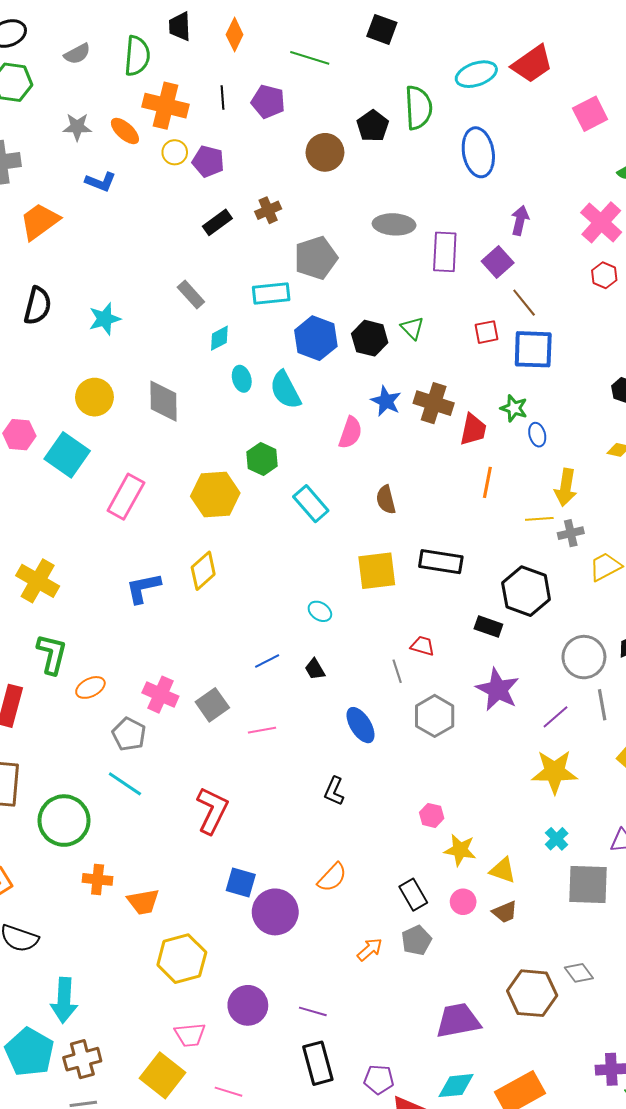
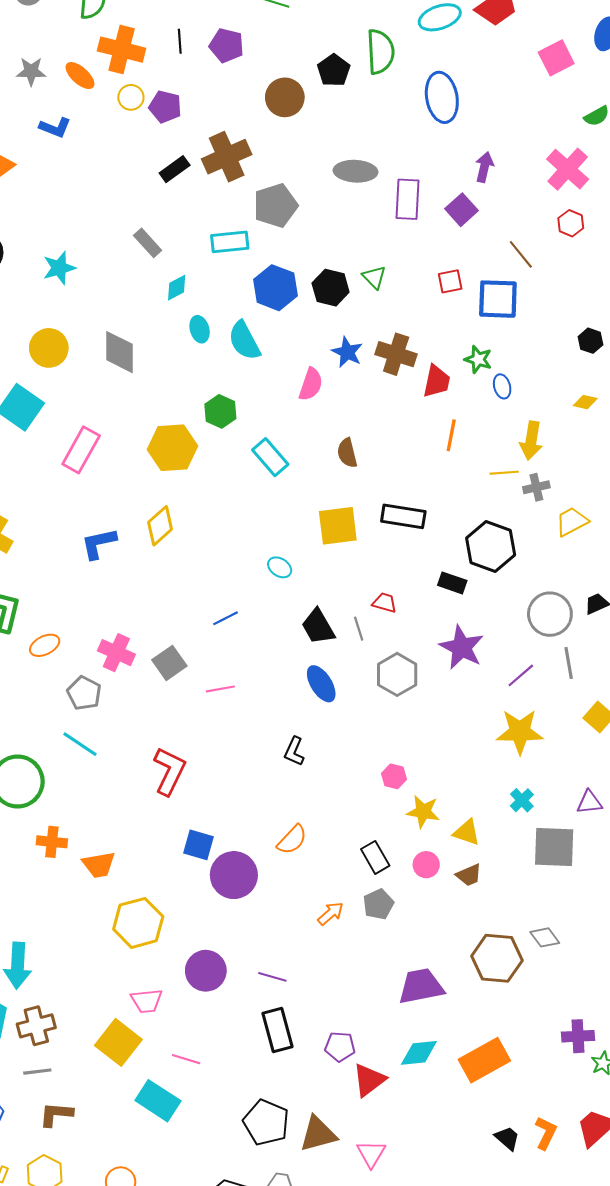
brown cross: (268, 210) -> (227, 157), size x1.8
brown line: (524, 303) -> (521, 254), moved
black trapezoid: (315, 669) -> (318, 627), moved, size x1.6

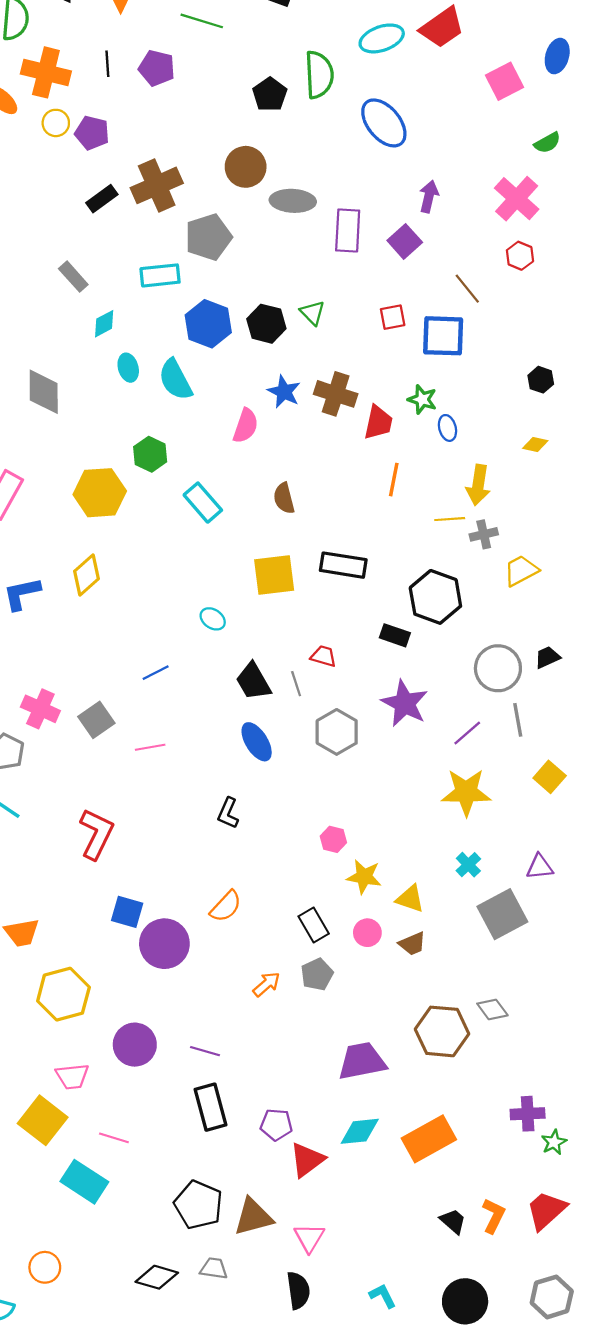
brown circle: (285, 97) -> (246, 167), moved
blue ellipse: (442, 97) -> (384, 123), turned -30
gray square: (554, 847) -> (502, 914), turned -30

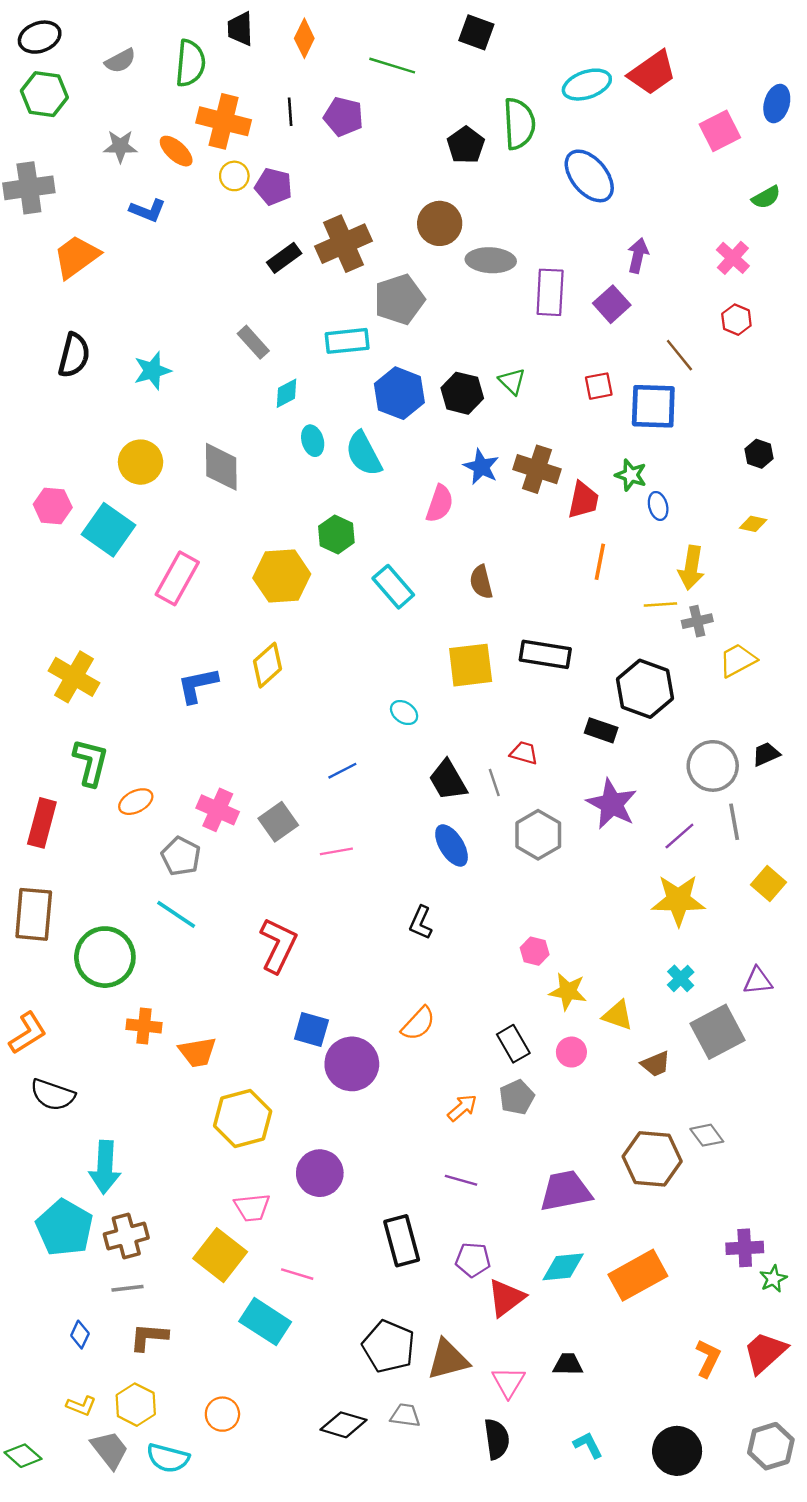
pink cross: (517, 199) -> (733, 258), size x0.7
brown trapezoid: (412, 944) -> (656, 1064), moved
purple line: (205, 1051) -> (461, 1180), moved
black trapezoid: (453, 1221) -> (568, 1364), moved, turned -40

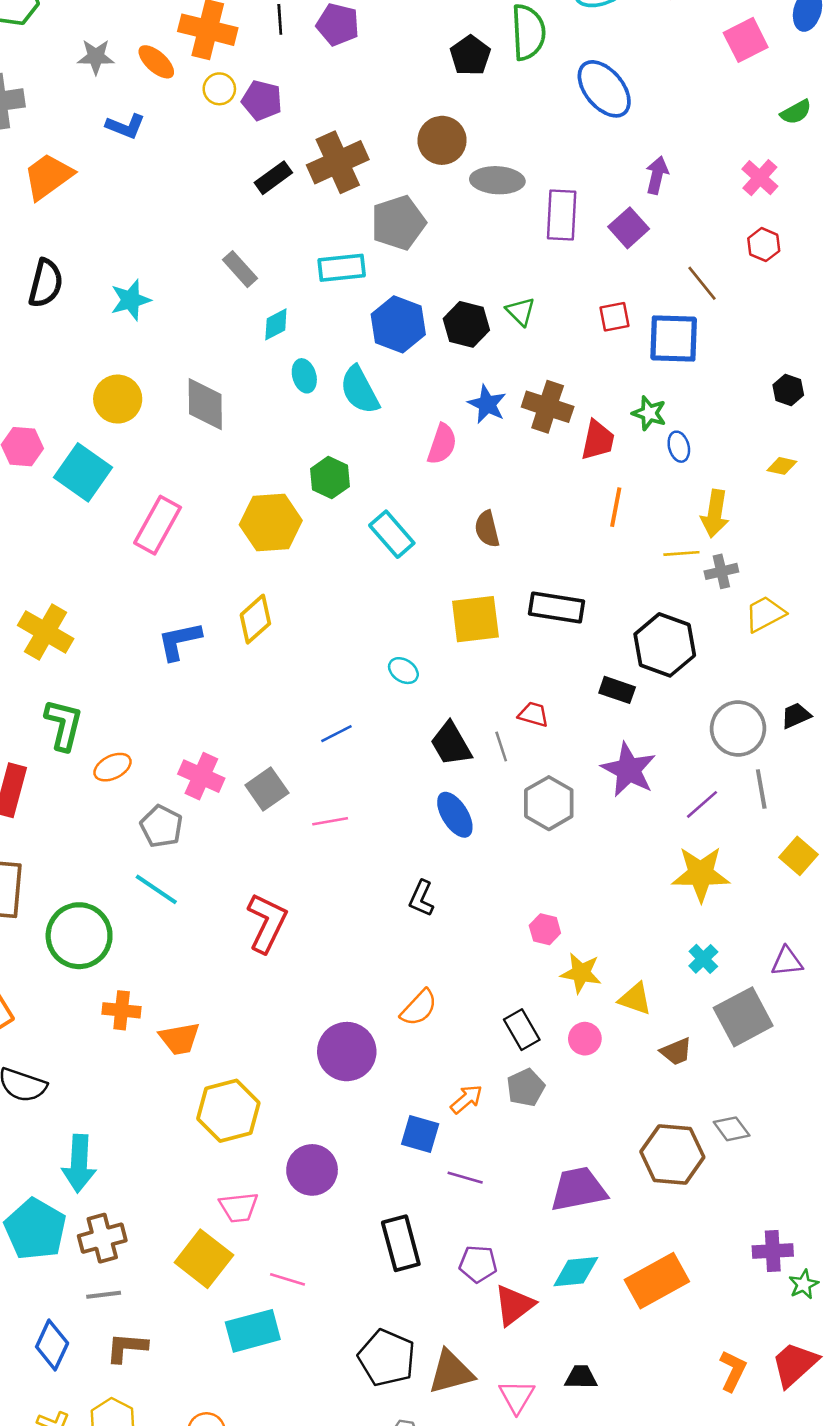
blue square: (311, 1029) -> (420, 1134), moved
cyan rectangle: (265, 1322) -> (253, 1331), turned -48
blue diamond: (80, 1335) -> (52, 1345), size x1.6

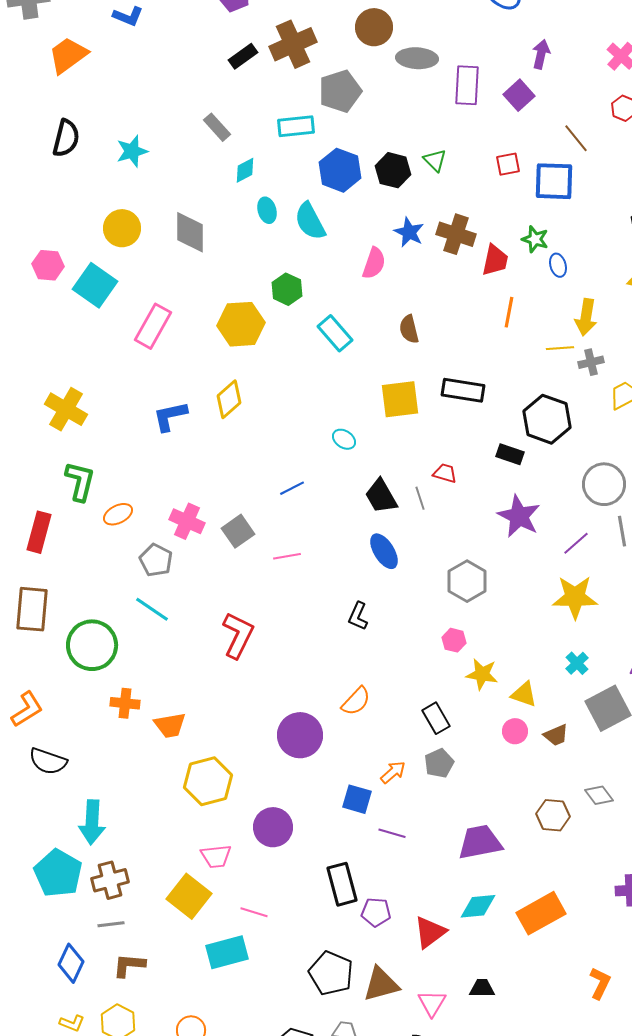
gray hexagon: (549, 803) -> (467, 581), moved
pink circle: (585, 1039) -> (515, 731), moved
brown hexagon: (672, 1154) -> (553, 815), size x0.7
purple pentagon: (478, 1264) -> (376, 912), moved

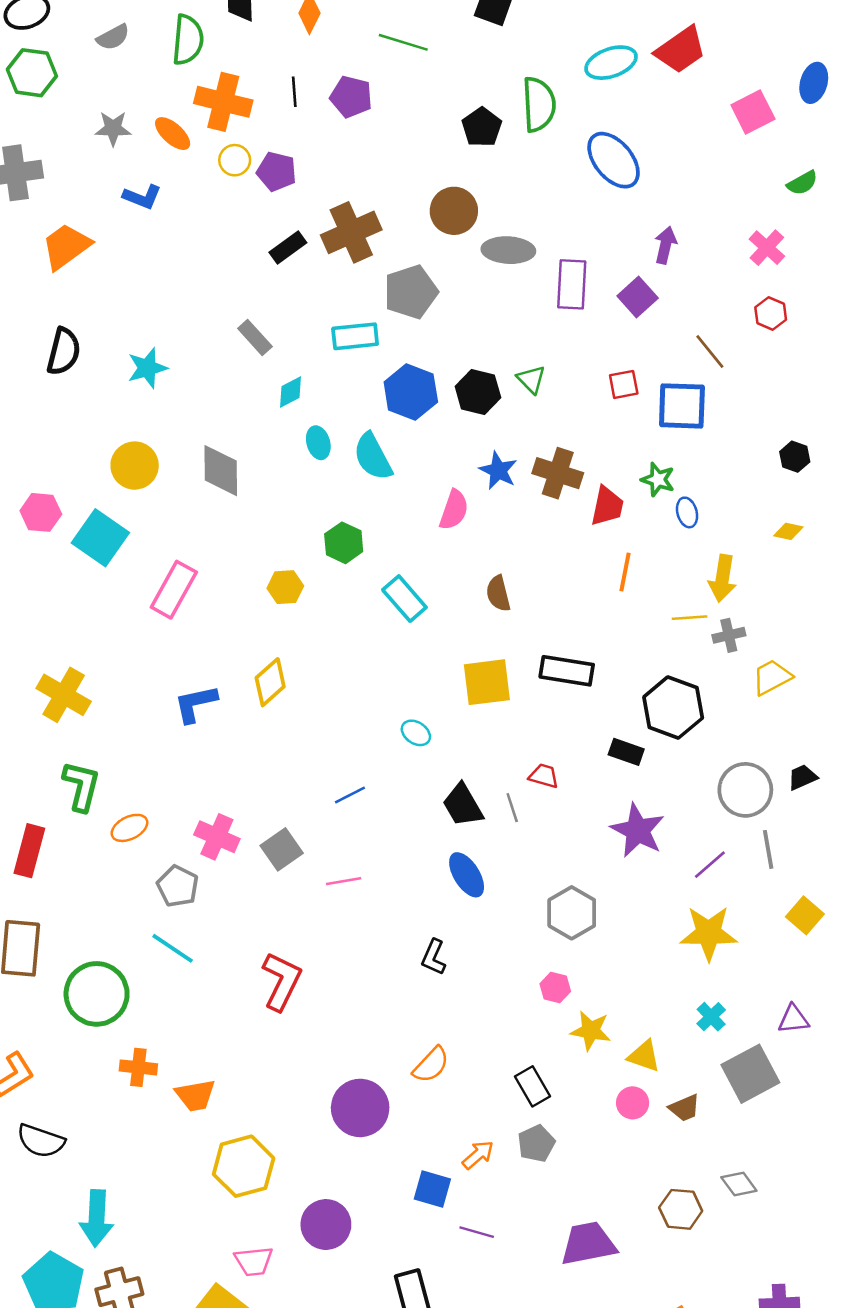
yellow hexagon: (241, 324) -> (285, 587), size x0.6

